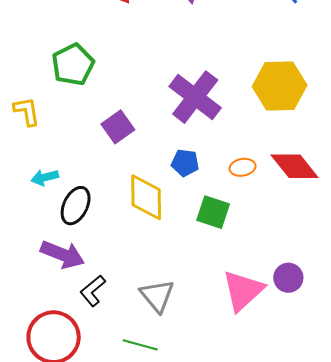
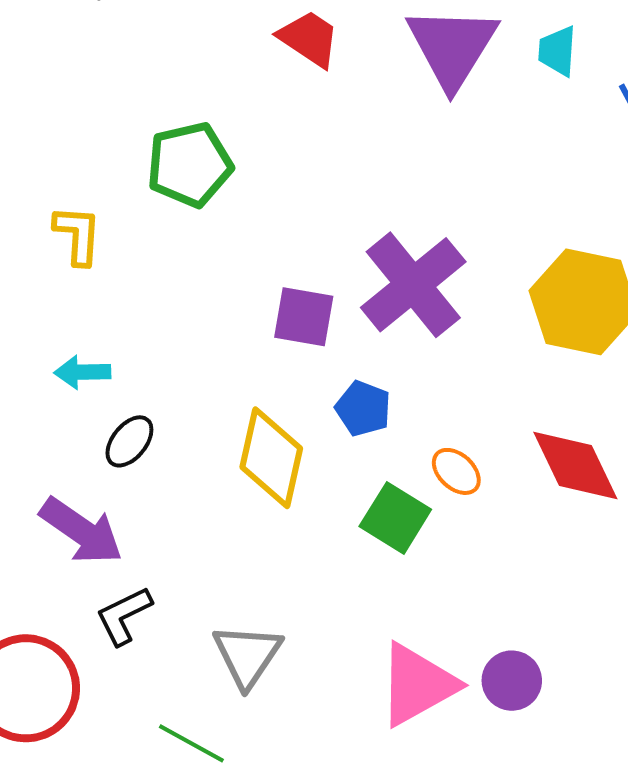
purple square: (118, 127) -> (304, 317), moved, turned 32
orange ellipse: (243, 167) -> (456, 471), moved, turned 40
black ellipse: (76, 206) -> (129, 441), size x0.7

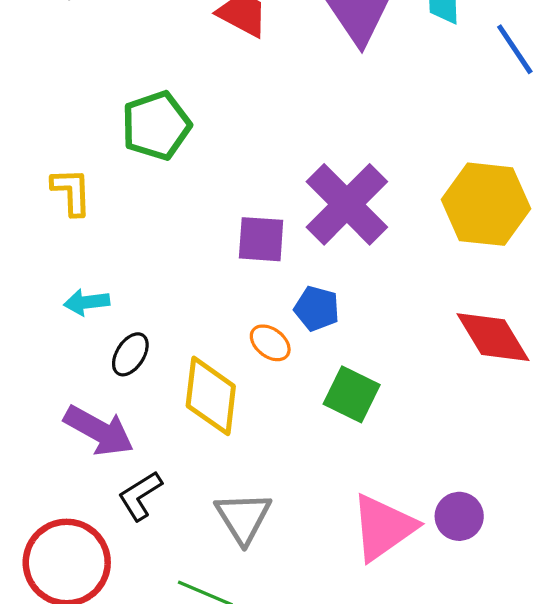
yellow diamond: (271, 458) -> (211, 396), moved
orange ellipse: (456, 471) -> (270, 343), moved

